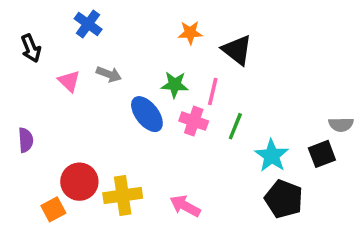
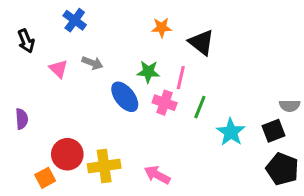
black pentagon: (284, 199) -> (282, 169), moved

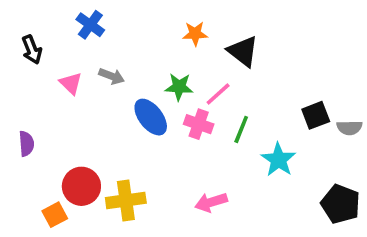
pink line: (181, 78) -> (218, 94), turned 35
black square: (274, 131) -> (316, 115), moved
pink arrow: (157, 175) -> (211, 202), moved, turned -45

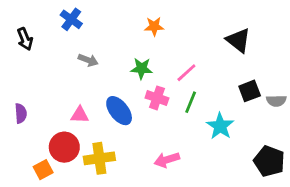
black triangle: (243, 51) -> (238, 40), moved
pink triangle: (71, 83) -> (80, 115), moved, turned -42
pink line: (218, 94) -> (186, 73), moved
blue ellipse: (151, 117) -> (119, 111), moved

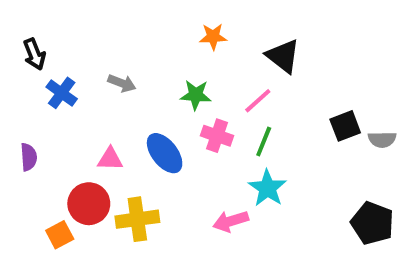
blue cross: (71, 19) -> (62, 93), moved
black triangle: (238, 40) -> (283, 56), moved
cyan star: (220, 126) -> (268, 188), moved

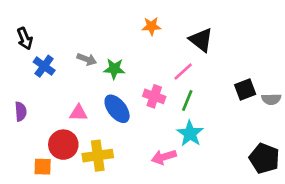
green star: (196, 95) -> (114, 69), moved
orange square: (60, 235) -> (43, 167), turned 30

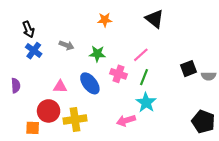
orange star: (151, 26) -> (105, 20), moved
black arrow: (25, 39) -> (28, 29), moved
black triangle: (201, 40) -> (155, 19), moved
green star: (114, 69) -> (97, 54), moved

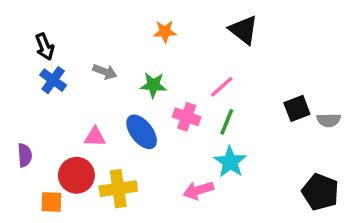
purple semicircle: (16, 86) -> (25, 155), moved

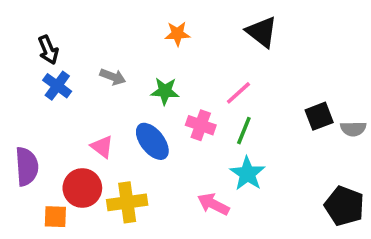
pink triangle: (95, 137) -> (102, 147), turned 35
purple semicircle: (25, 155) -> (27, 166), size x1.5
pink arrow: (198, 190) -> (213, 204), turned 44

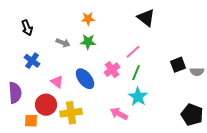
orange star: (177, 34) -> (88, 19), moved
blue cross: (57, 86) -> (32, 61), moved
green star: (165, 91) -> (88, 42), moved
pink cross: (201, 125) -> (112, 70), turned 35

